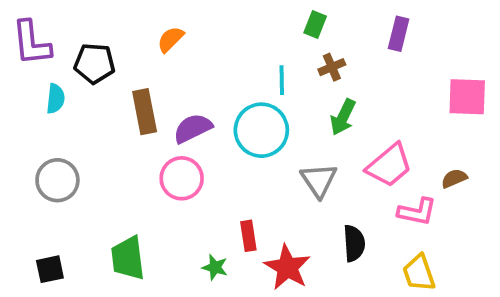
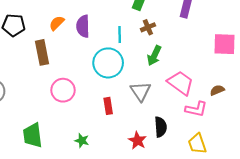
orange semicircle: (171, 39) -> (57, 23), moved
purple semicircle: (193, 128) -> (83, 26), moved, turned -65
pink trapezoid: (389, 165) -> (180, 83), turned -104
red rectangle: (248, 236) -> (108, 106), moved
red star: (287, 267) -> (137, 141), moved, size x0.7

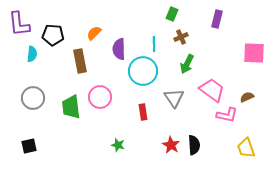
purple semicircle: (83, 26) -> (119, 49), moved
black semicircle: (161, 127) -> (194, 145), moved
green trapezoid: (33, 135) -> (71, 107), moved
yellow trapezoid: (197, 144) -> (246, 148), moved

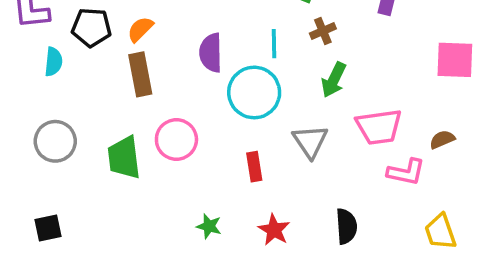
orange semicircle: (94, 33) -> (140, 29), moved
pink trapezoid: (212, 90) -> (379, 127), turned 136
red star: (171, 145) -> (274, 230), moved

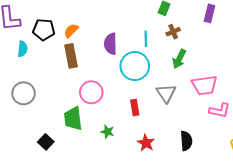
green trapezoid: (124, 158) -> (73, 119), moved
green star: (209, 226) -> (107, 132), moved
black square: (48, 228) -> (46, 142), moved, turned -35

